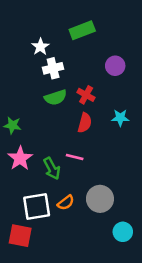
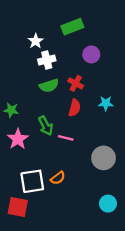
purple circle: (115, 66) -> (91, 54), moved
green arrow: (52, 168) -> (46, 126), moved
gray circle: (100, 199) -> (104, 158), moved

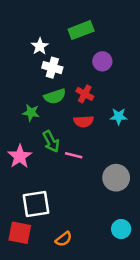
white cross: (47, 60) -> (52, 68), turned 30
red semicircle: (75, 108) -> (84, 121), turned 72
green star: (11, 110) -> (31, 113), moved
orange semicircle: (58, 178) -> (64, 239), moved

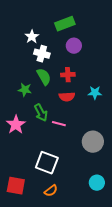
purple circle: (102, 61) -> (74, 46), moved
red cross: (85, 94) -> (68, 75), turned -32
green semicircle: (55, 96) -> (44, 77), turned -102
white square: (36, 204) -> (47, 163), moved, turned 30

